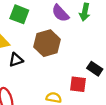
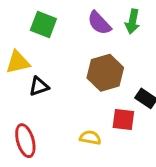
brown hexagon: (47, 43) -> (105, 73), moved

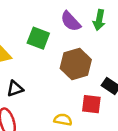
green square: (43, 24) -> (38, 38), moved
black triangle: (39, 86) -> (15, 89), moved

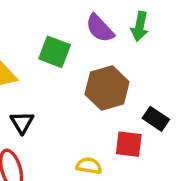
black triangle: (15, 89) -> (22, 122), turned -42

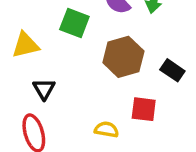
black rectangle: (156, 119) -> (172, 70), moved

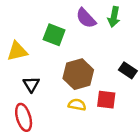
brown hexagon: (123, 57) -> (78, 74), moved
yellow semicircle: (107, 130) -> (77, 105), moved

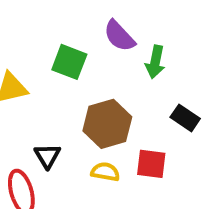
green arrow: (114, 17) -> (155, 62), moved
black triangle: (31, 84) -> (47, 156), moved

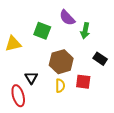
yellow semicircle: (105, 172) -> (60, 86), turned 80

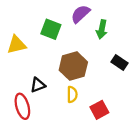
purple semicircle: (67, 18) -> (80, 14), turned 90
black triangle: (31, 78) -> (38, 85), turned 40
red square: (83, 82) -> (99, 110), moved, turned -35

